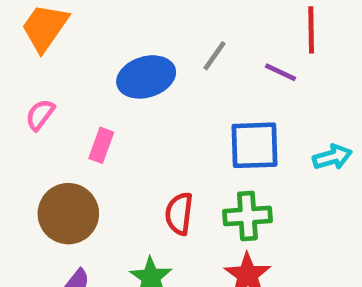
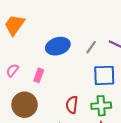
gray line: (214, 56) -> (91, 47), moved
pink semicircle: (40, 115) -> (12, 70), moved

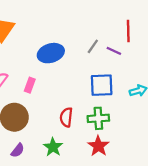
gray line: (91, 47) -> (93, 46), moved

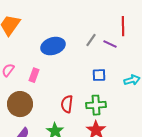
blue square: (102, 85) -> (99, 75), size x0.6

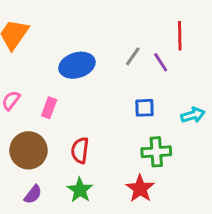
purple line: (110, 44) -> (161, 62), turned 32
red semicircle: (67, 104) -> (80, 150), moved
green cross: (96, 105) -> (156, 152), moved

